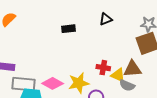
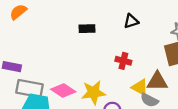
red cross: (103, 68) -> (123, 61), moved

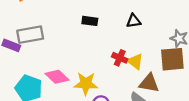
yellow triangle: (140, 87) -> (135, 61), moved
gray rectangle: (29, 89) -> (30, 35), moved, turned -30

